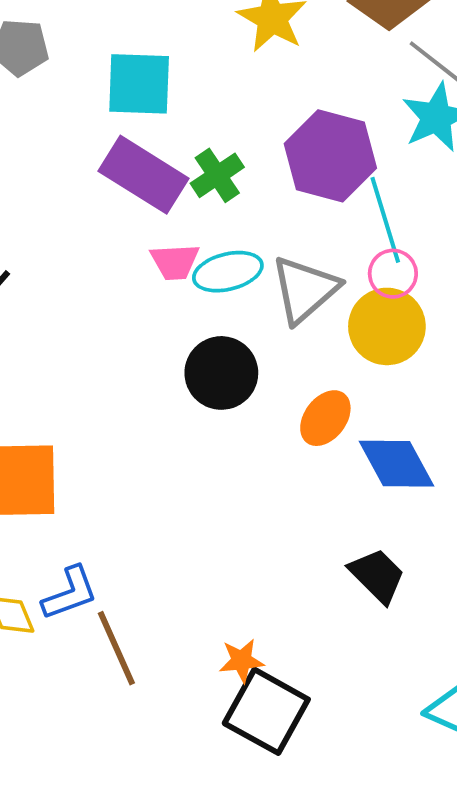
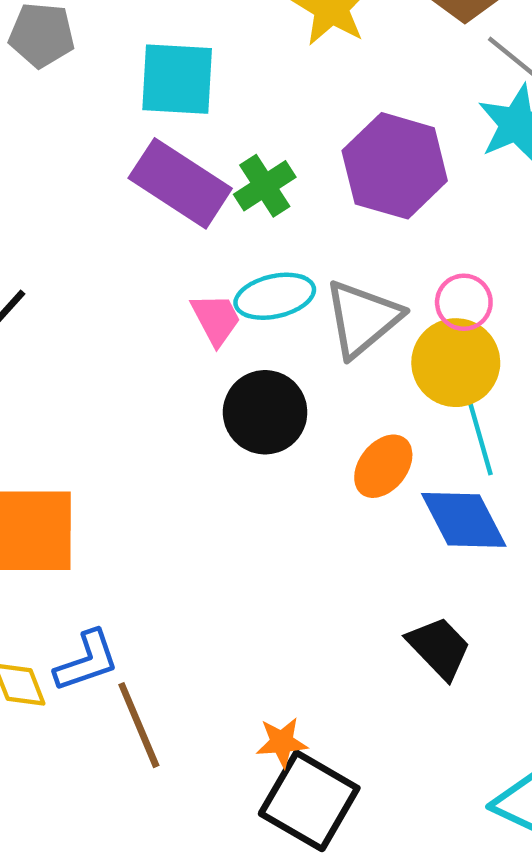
cyan line: (385, 220) -> (477, 426), moved
pink trapezoid: (175, 262) -> (216, 319), moved, turned -116

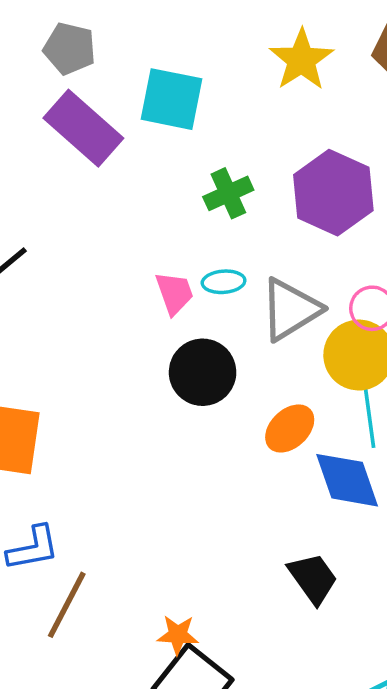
purple rectangle: (180, 183) -> (83, 128), moved
cyan ellipse: (275, 296) -> (224, 282), size x0.7
brown line: (139, 725) -> (67, 605), turned 42

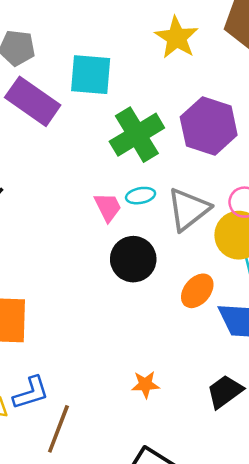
green cross: (228, 193) -> (137, 135), size x1.6
black trapezoid: (313, 578) -> (225, 392), turned -84
orange star: (178, 635) -> (145, 384), moved

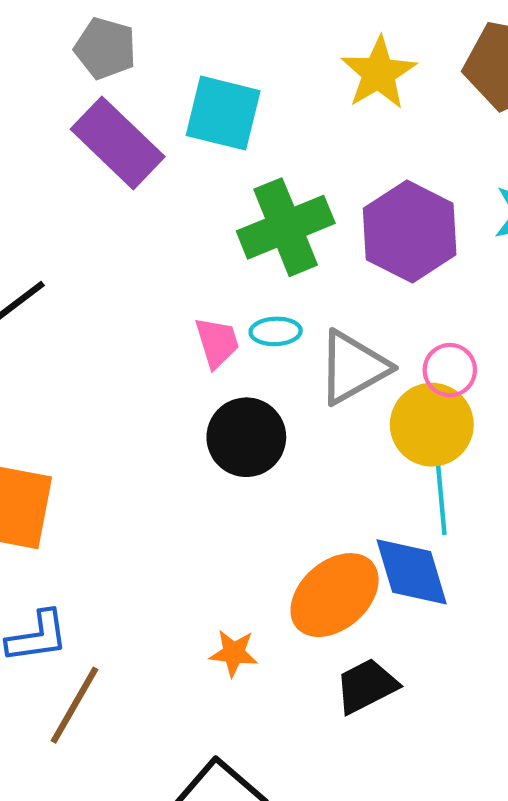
orange ellipse: (197, 291) -> (335, 595), moved, size x1.5

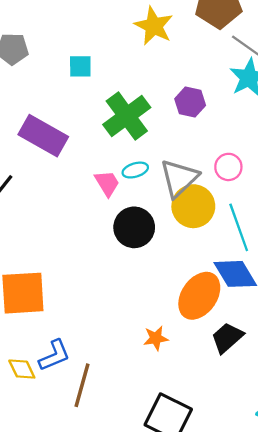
cyan square: (223, 113) -> (80, 66), size x0.6
purple rectangle: (118, 143) -> (43, 136), moved
purple hexagon: (410, 232) -> (190, 102), size x0.6
yellow circle: (432, 425) -> (193, 206), moved

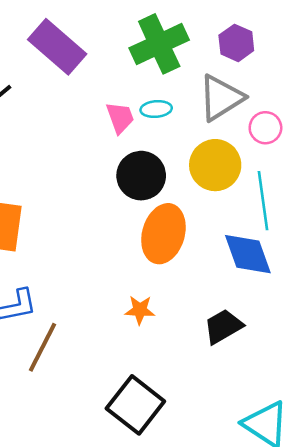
gray triangle: (179, 178) -> (221, 98), moved
orange ellipse: (199, 296) -> (163, 234), moved, turned -30

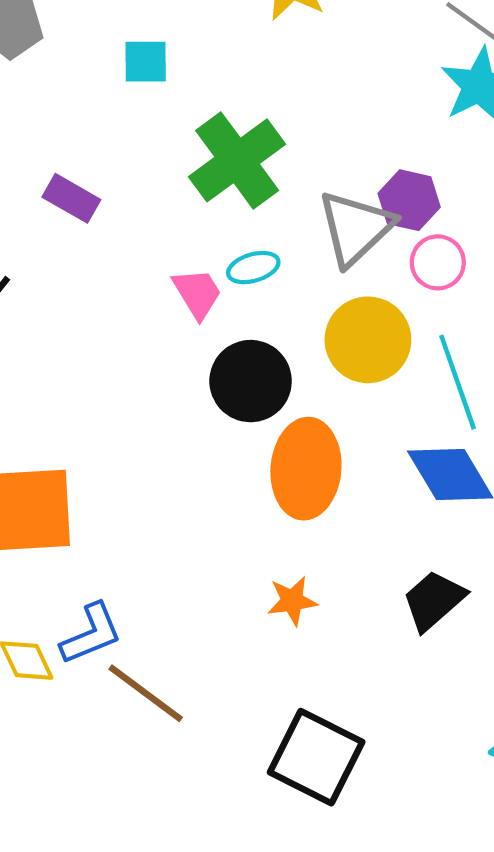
purple hexagon: (236, 43) -> (409, 200), moved
purple rectangle: (57, 47) -> (71, 198), size x0.6
brown line: (43, 347) -> (146, 693), turned -69

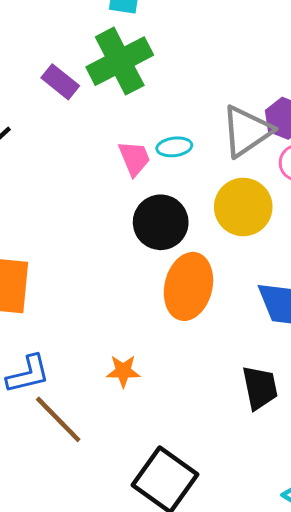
green cross: (237, 160) -> (120, 61), moved
black trapezoid: (434, 600) -> (260, 388), turned 111
orange star: (292, 601) -> (123, 371), moved

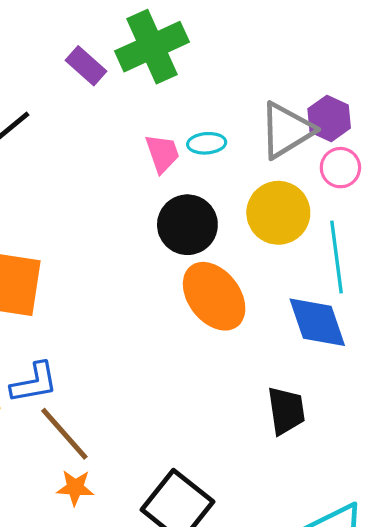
orange ellipse: (188, 286) -> (214, 296), turned -54
orange star: (123, 371) -> (75, 488), moved

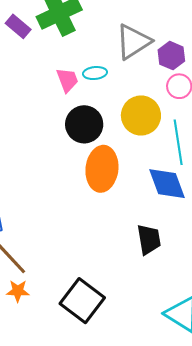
gray triangle: (286, 130) -> (133, 42), moved
orange ellipse: (214, 296) -> (102, 169), turned 45

